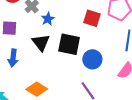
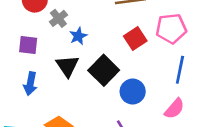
red square: (92, 18) -> (135, 38), turned 36
black square: (69, 44) -> (104, 70), turned 30

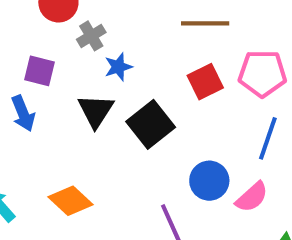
blue arrow: (30, 84) -> (23, 113), moved, turned -40
blue circle: (133, 92) -> (209, 181), moved

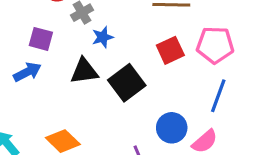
black triangle: (96, 111) -> (84, 71), turned 48
blue arrow: (23, 113) -> (27, 72), turned -96

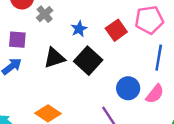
blue star: (103, 37) -> (79, 29), moved

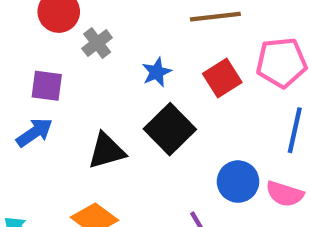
black triangle: (54, 58) -> (107, 151), moved
pink semicircle: (155, 94) -> (285, 194), turned 66

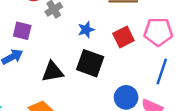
black square: (170, 129) -> (90, 63), turned -32

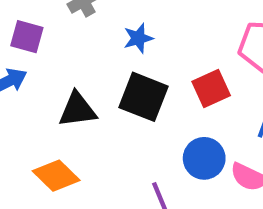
red square: (123, 37) -> (211, 88), moved

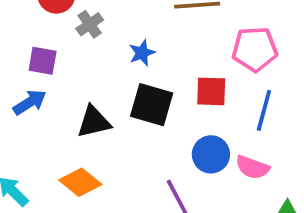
red square: (211, 88) -> (211, 91), turned 32

